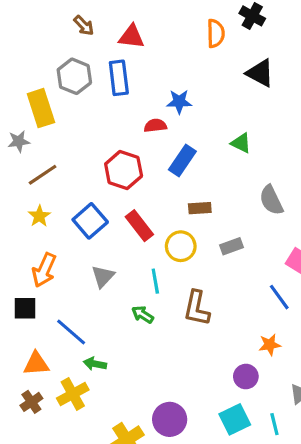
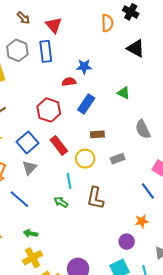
red triangle: (131, 37) -> (54, 25), turned 42
gray triangle: (103, 276) -> (30, 168), moved
blue line: (71, 332) -> (19, 199), moved
yellow cross: (73, 394) -> (33, 258), moved

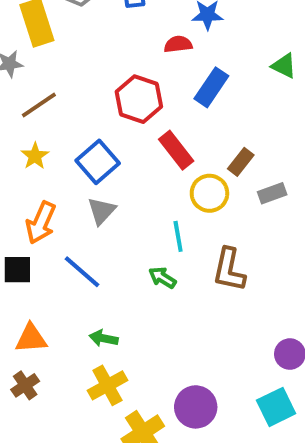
brown rectangle: (97, 134) -> (241, 162), moved, turned -48
red rectangle: (59, 145) -> (176, 150), moved

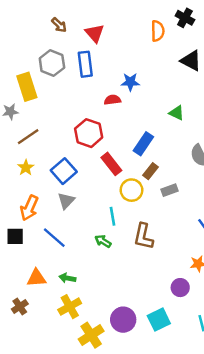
blue rectangle: (211, 87) -> (143, 144), moved
orange triangle: (31, 338) -> (36, 278), moved
cyan square: (276, 407) -> (159, 320), moved

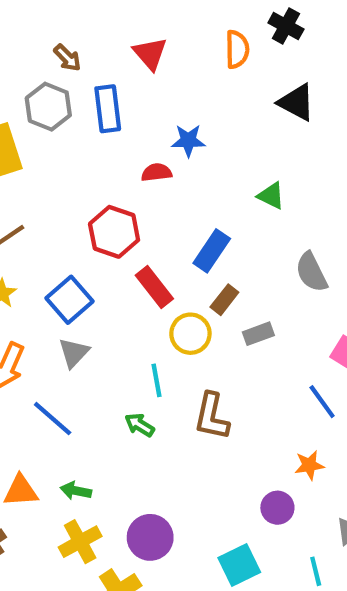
brown arrow: (59, 25) -> (67, 58), moved
red triangle: (95, 33) -> (150, 54), moved
purple circle: (123, 320) -> (150, 537), moved

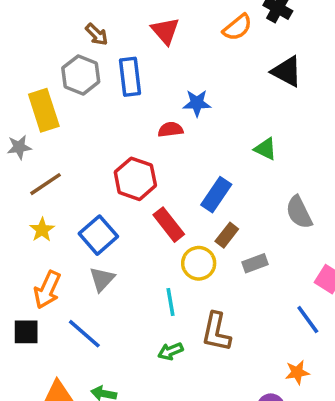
orange semicircle: (237, 49) -> (237, 27), turned 52
green arrow: (140, 425) -> (171, 351), moved, turned -55

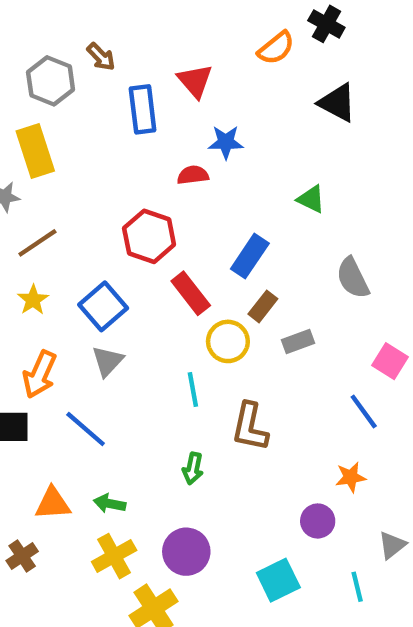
red triangle: (165, 31) -> (195, 81), moved
gray hexagon: (81, 75) -> (51, 81), moved
green arrow: (171, 351) -> (193, 468), moved, turned -55

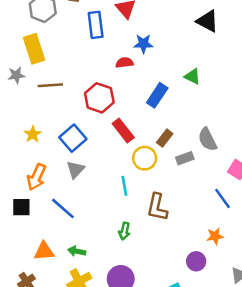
brown line: (37, 243) -> (50, 85), moved, turned 30
blue rectangle: (250, 256) -> (157, 95), moved
gray semicircle: (353, 278) -> (207, 139), moved

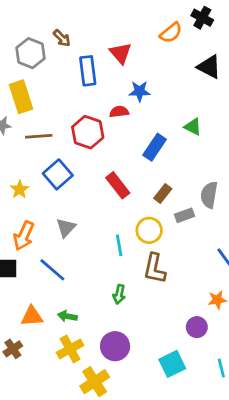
red hexagon: (99, 98) -> (88, 132), moved
blue square: (73, 138) -> (58, 174), moved
gray semicircle: (207, 139) -> (209, 195), turned 35
yellow circle: (145, 158) -> (149, 230), moved

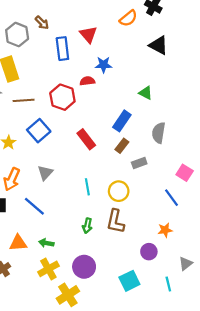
blue rectangle: (155, 147) -> (122, 121), moved
gray semicircle: (209, 195) -> (159, 133), moved
yellow circle: (149, 230) -> (119, 191), moved
brown L-shape: (155, 268) -> (115, 221), moved

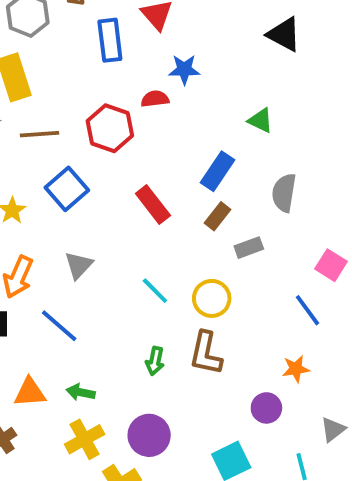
cyan line: (87, 187) -> (155, 291), turned -35

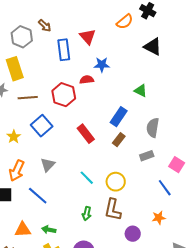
gray rectangle: (249, 248) -> (147, 156), moved
purple circle: (266, 408) -> (133, 234), moved

